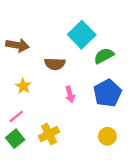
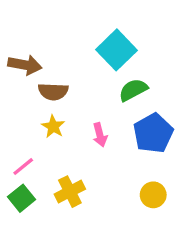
green semicircle: (104, 56) -> (133, 90), moved
brown semicircle: (55, 64) -> (53, 92), moved
yellow star: (23, 86) -> (53, 127), moved

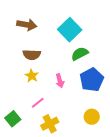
brown arrow: (25, 65) -> (27, 25), moved
pink line: (23, 167) -> (38, 103), moved
yellow cross: (70, 192) -> (50, 124), moved

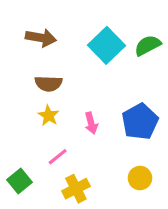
green semicircle: (80, 54) -> (148, 45), moved

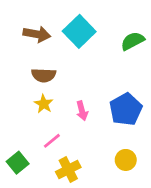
cyan square: (106, 45) -> (79, 31), moved

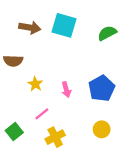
cyan square: (79, 31) -> (64, 25), turned -30
brown semicircle: (44, 75) -> (13, 61), moved

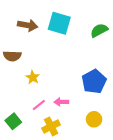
pink arrow: (66, 90) -> (61, 102), moved, turned 104

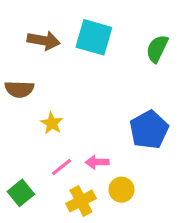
green semicircle: (99, 30) -> (157, 49), turned -36
yellow circle: (94, 119) -> (121, 190), moved

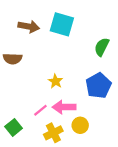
green semicircle: (157, 49) -> (102, 47), moved
yellow star: (52, 123) -> (55, 81), moved
pink arrow: (97, 162) -> (64, 107), size x1.5

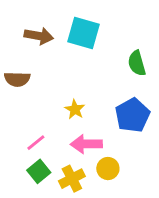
green semicircle: (102, 47) -> (137, 63), turned -42
pink line: (40, 110) -> (36, 143), moved
green square: (14, 127) -> (39, 171), moved

